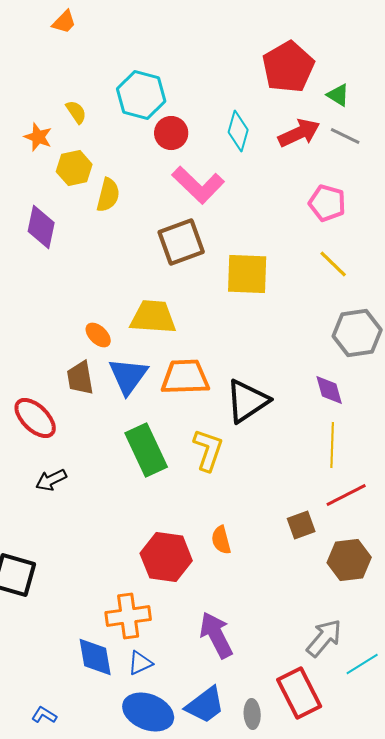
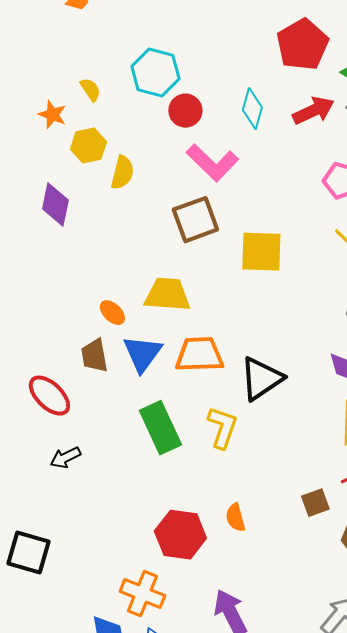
orange cross: (128, 616) -> (142, 594), turned 30

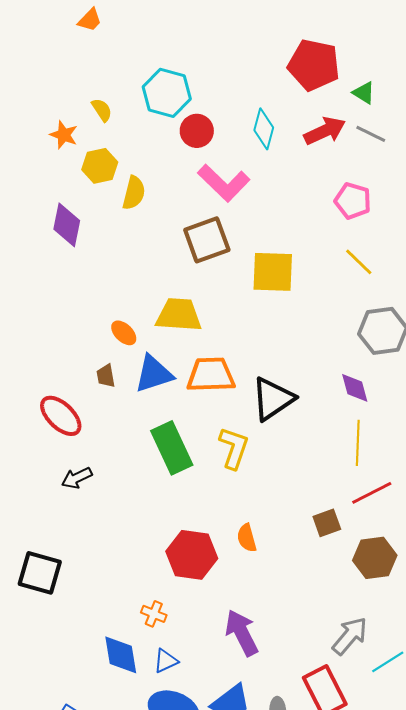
red pentagon: (302, 45) -> (314, 65), turned -30
blue triangle: (142, 354) -> (154, 374), turned 36
brown trapezoid: (94, 356) -> (106, 376), size x0.7
orange cross: (142, 594) -> (154, 614), size x0.6

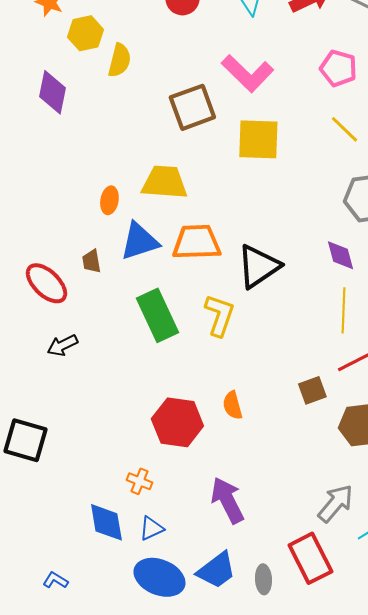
pink L-shape: (224, 183) -> (247, 73), moved
orange ellipse: (124, 333) -> (109, 200), turned 56
brown trapezoid: (106, 376) -> (91, 261), moved

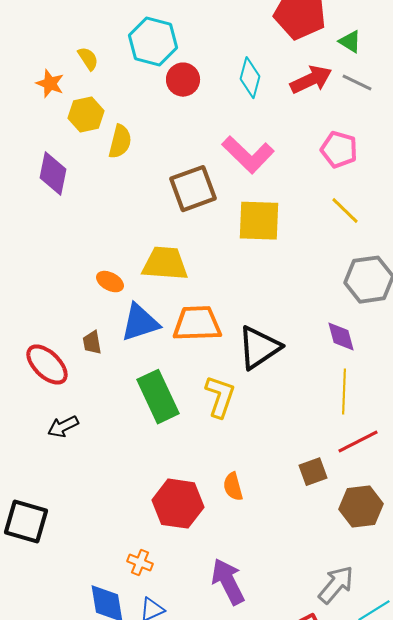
orange ellipse: (109, 200) -> (110, 282), turned -72

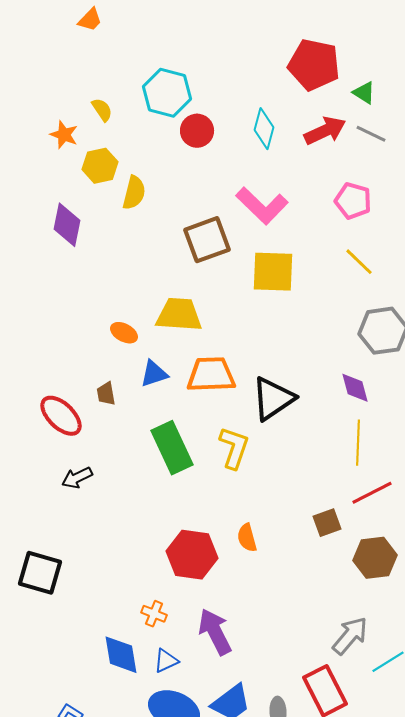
blue triangle: (140, 323) -> (154, 374), size x0.7
purple arrow: (228, 582) -> (215, 632), moved

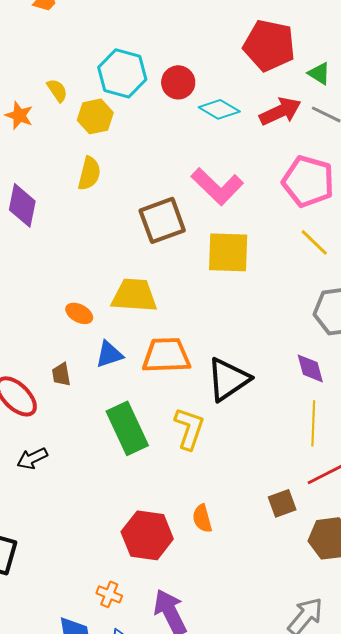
cyan diamond: (264, 129) -> (219, 109), turned -75
red circle: (197, 131) -> (178, 82), moved
yellow hexagon: (100, 166) -> (95, 116), moved
pink pentagon: (353, 201) -> (308, 181), size x1.4

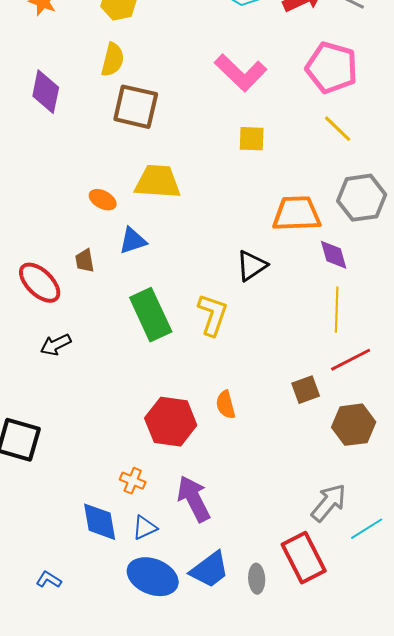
brown square: (162, 220) -> (136, 107), moved, turned 33
yellow square: (228, 252) -> (252, 139), size x0.6
orange trapezoid: (166, 355) -> (297, 214), moved
black triangle: (228, 379) -> (252, 266), size x0.7

